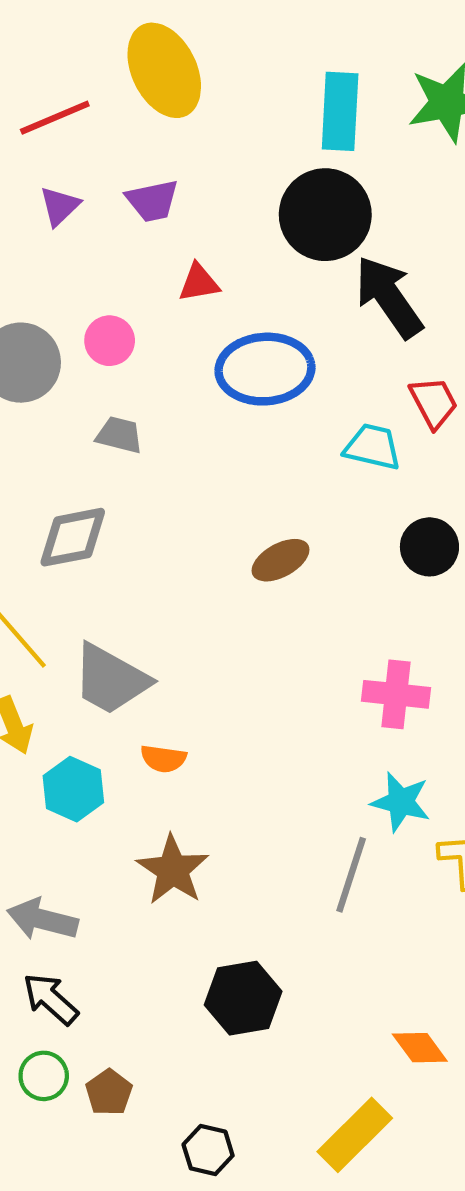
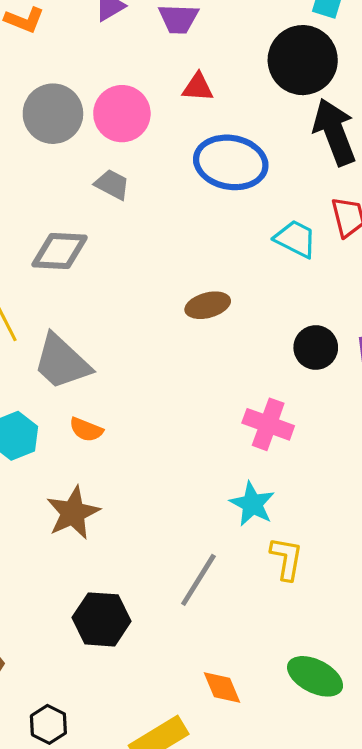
pink circle: (110, 341) -> (122, 114), size x1.5
black circle: (429, 547) -> (316, 347), moved
gray line: (351, 875) -> (198, 580), moved

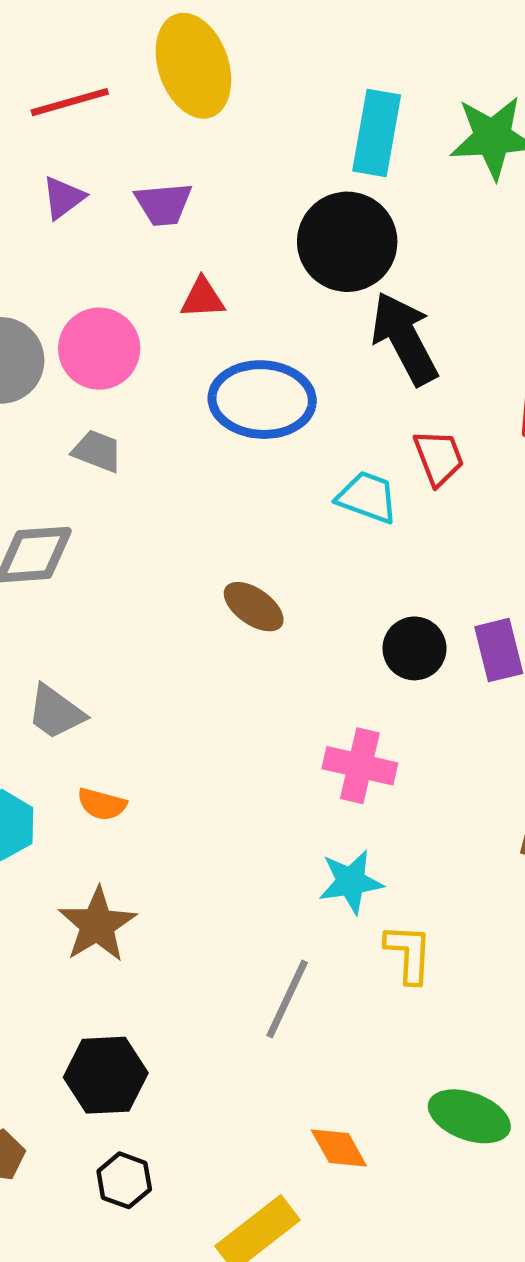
brown ellipse: (208, 305) -> (254, 607), turned 57
gray trapezoid: (62, 362) -> (56, 712), size x0.7
cyan star: (252, 504) -> (351, 882), turned -30
black hexagon: (102, 619) -> (106, 1075), moved
black hexagon: (48, 724) -> (124, 1180), moved

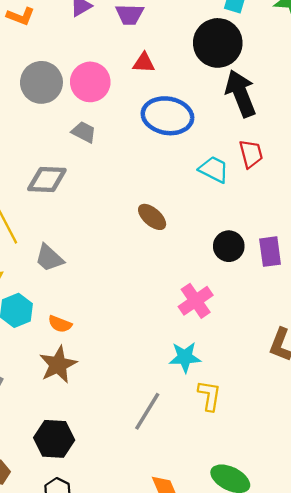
pink cross: (360, 766) -> (196, 301), turned 36
orange semicircle: (102, 804) -> (60, 324), moved

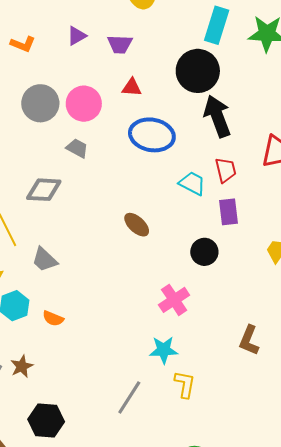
purple rectangle: (270, 252) -> (228, 212), moved
brown star: (58, 365) -> (22, 366), moved, size x0.7

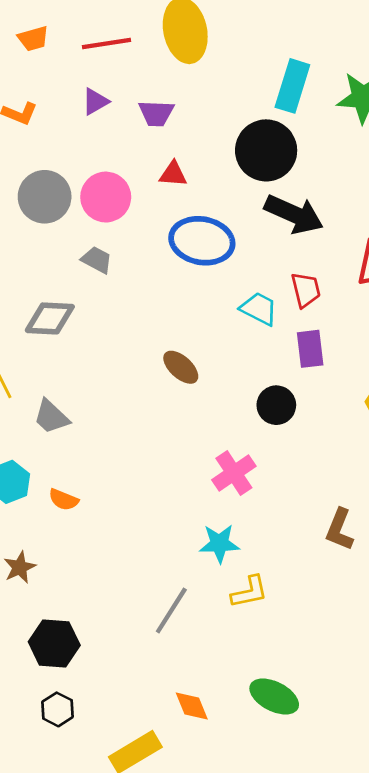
black arrow: (217, 116) -> (294, 214), turned 135
yellow L-shape: (185, 384) -> (249, 592), turned 68

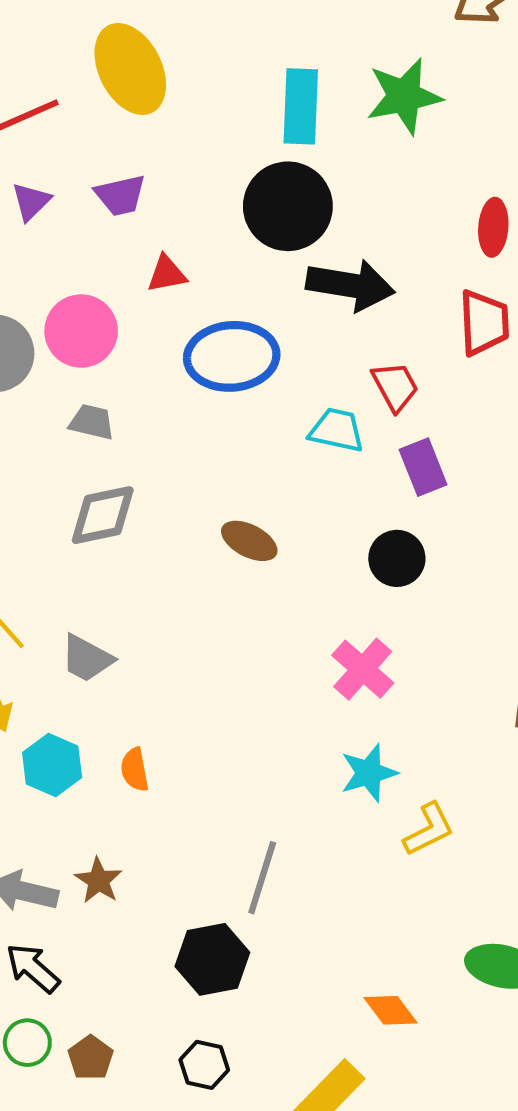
gray diamond: (50, 318) -> (103, 515), moved
orange semicircle: (64, 500) -> (135, 770), turned 72
gray line: (171, 611) -> (262, 878), moved
black hexagon: (54, 643) -> (212, 959), moved

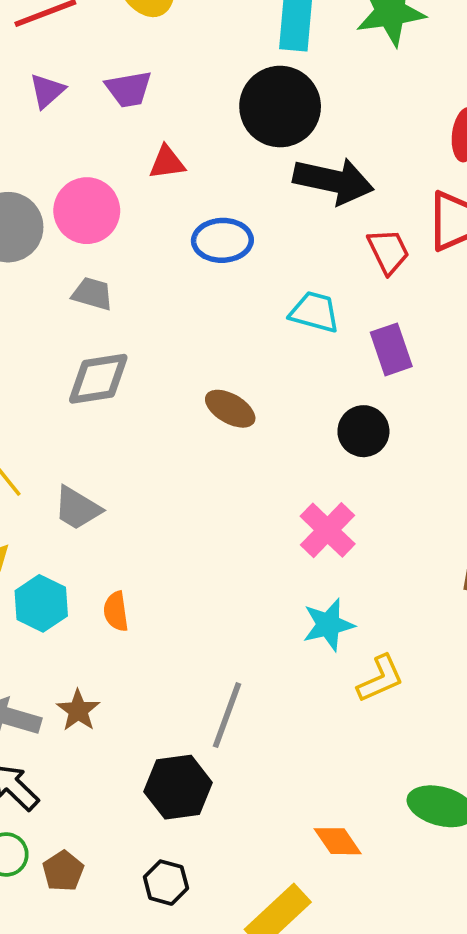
blue ellipse: (232, 356) -> (222, 240), size x0.7
red trapezoid: (395, 386) -> (388, 251), moved

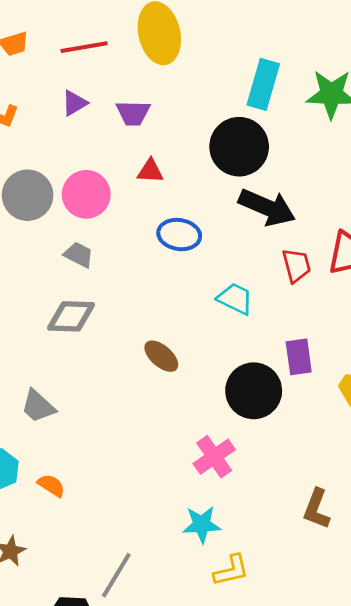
purple rectangle: (391, 349) -> (299, 357), moved
black circle: (363, 431) -> (254, 391), size x1.5
orange semicircle: (116, 611) -> (51, 485), turned 120

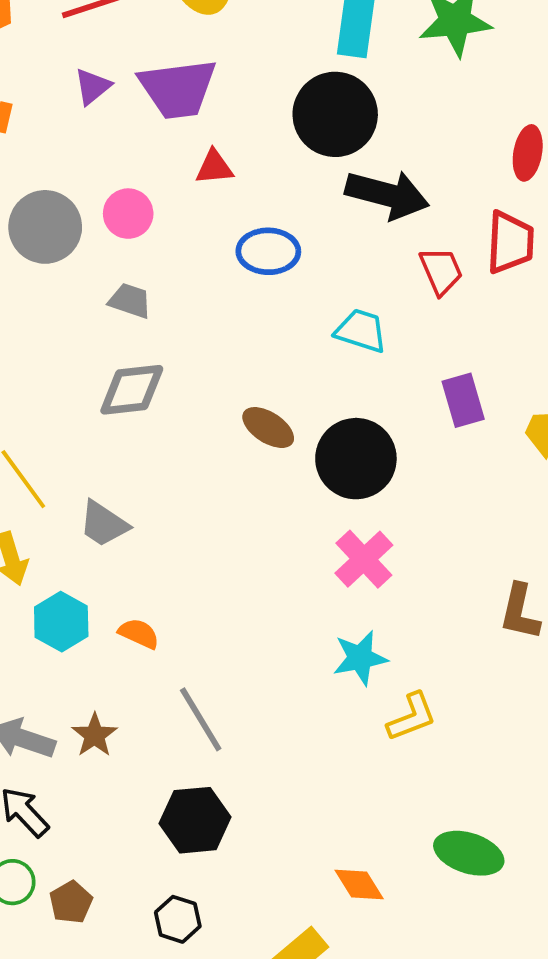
purple trapezoid: (133, 113) -> (178, 89), size x1.6
pink circle: (86, 194) -> (128, 214), size x0.7
black circle: (254, 391) -> (356, 459), moved
gray line: (116, 575) -> (201, 719), moved, turned -54

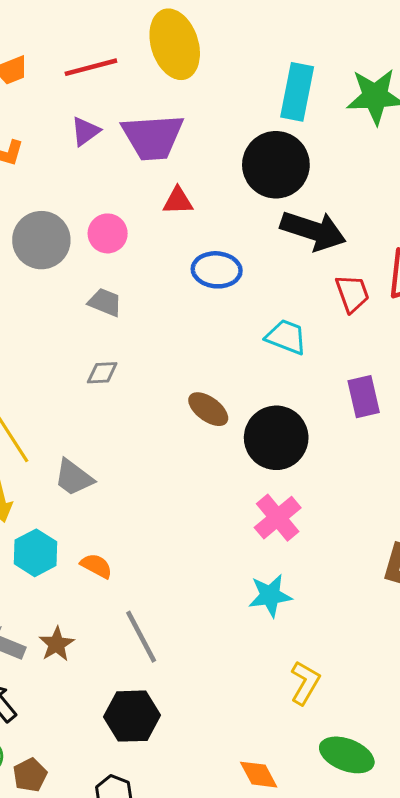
gray diamond: (132, 390) -> (102, 373), size x0.6
yellow L-shape: (412, 717) -> (305, 683), moved, turned -42

